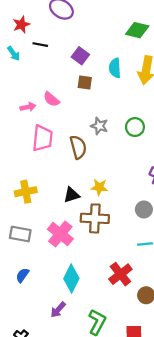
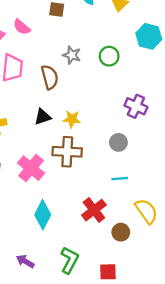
black triangle: (71, 195) -> (43, 117), moved
purple arrow: (58, 310) -> (25, 261), moved, turned 78

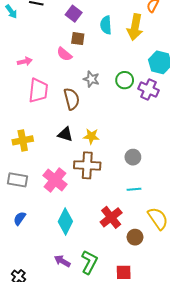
pink semicircle: (22, 27) -> (64, 54), moved
purple cross: (136, 106) -> (149, 89), moved
black triangle: (43, 117) -> (65, 134), turned 35
purple arrow: (25, 261) -> (62, 261), moved

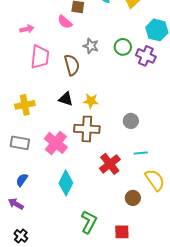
cyan line: (134, 189) -> (141, 153), moved
red cross: (111, 217) -> (110, 164), moved
purple arrow: (62, 261) -> (16, 204), moved

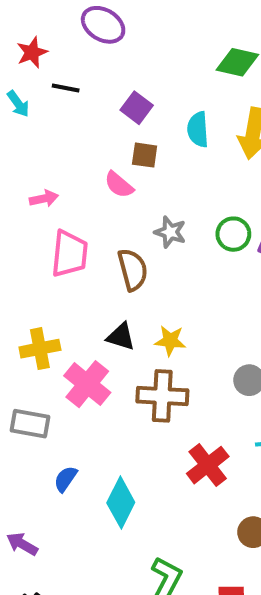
pink cross: (56, 143) -> (87, 384), moved
blue semicircle: (22, 180) -> (66, 479), moved

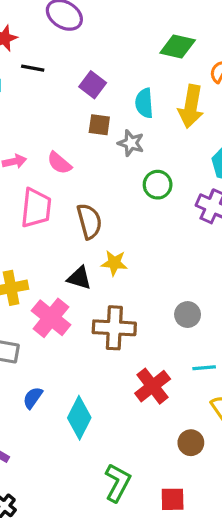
pink semicircle: (119, 185) -> (59, 163), moved
gray star: (170, 232) -> (131, 143), moved
green circle: (233, 234) -> (158, 185), moved
yellow star: (170, 341) -> (114, 263), moved

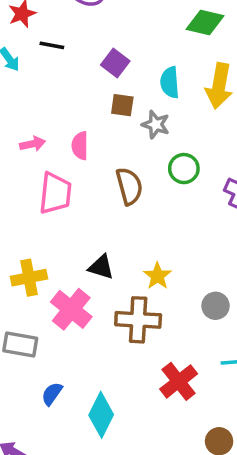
pink semicircle: (59, 163) -> (80, 146), turned 50
brown semicircle: (89, 221) -> (129, 186), moved
yellow star: (114, 263) -> (157, 276), moved, turned 30

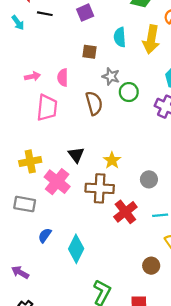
purple square: (115, 63) -> (85, 13), moved, turned 30
gray star: (156, 125) -> (111, 76), moved
black triangle: (101, 267) -> (76, 155), turned 36
red cross: (179, 381) -> (125, 212), moved

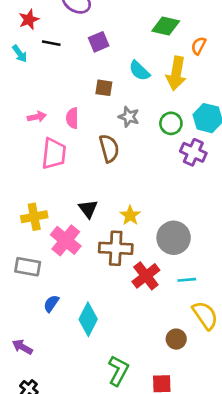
cyan semicircle: (120, 37) -> (139, 71), turned -42
green circle: (129, 92) -> (171, 123), moved
gray circle: (149, 179) -> (174, 238), size x1.6

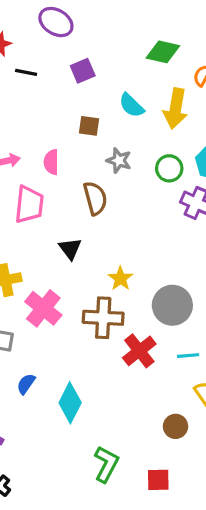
black triangle: (88, 209) -> (70, 249), moved

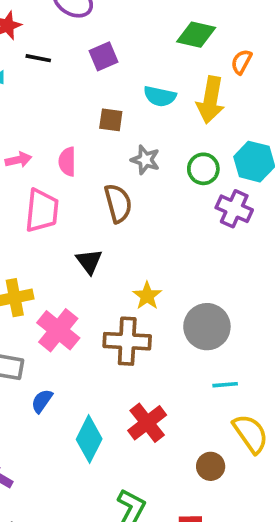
cyan semicircle: (131, 105) -> (160, 96), turned -32
red cross: (139, 351) -> (147, 423), moved
blue semicircle: (26, 384) -> (42, 401), moved

